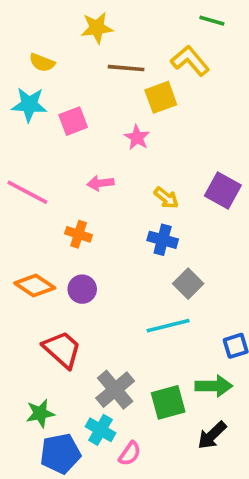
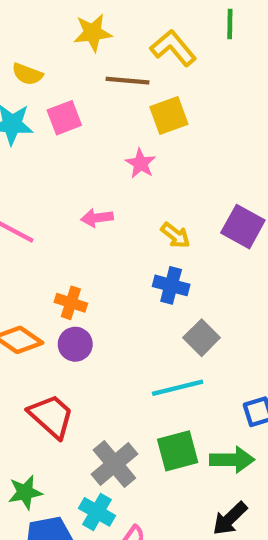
green line: (212, 21) -> (230, 24), turned 75
yellow L-shape: (190, 61) -> (173, 48), moved
pink square: (73, 121) -> (64, 118), moved
orange cross: (79, 234) -> (71, 303), moved
green square: (168, 402) -> (178, 451), moved

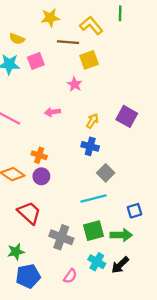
yellow arrow: (175, 235) -> (92, 121), turned -96
gray cross: (114, 464) -> (61, 237), turned -30
cyan cross: (97, 512) -> (97, 262), moved

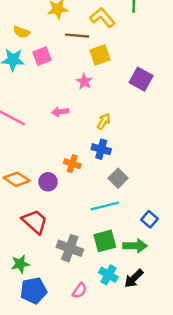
purple square: (127, 116) -> (141, 79), moved
orange cross: (39, 155) -> (72, 164), moved
blue square: (135, 211) -> (150, 219), turned -32

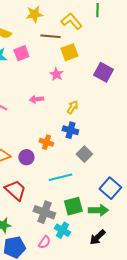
cyan line: (105, 206) -> (60, 177), moved
blue square: (150, 219) -> (110, 188), size x1.5
cyan cross: (108, 275) -> (62, 230), moved
pink semicircle: (79, 291) -> (44, 242), moved

